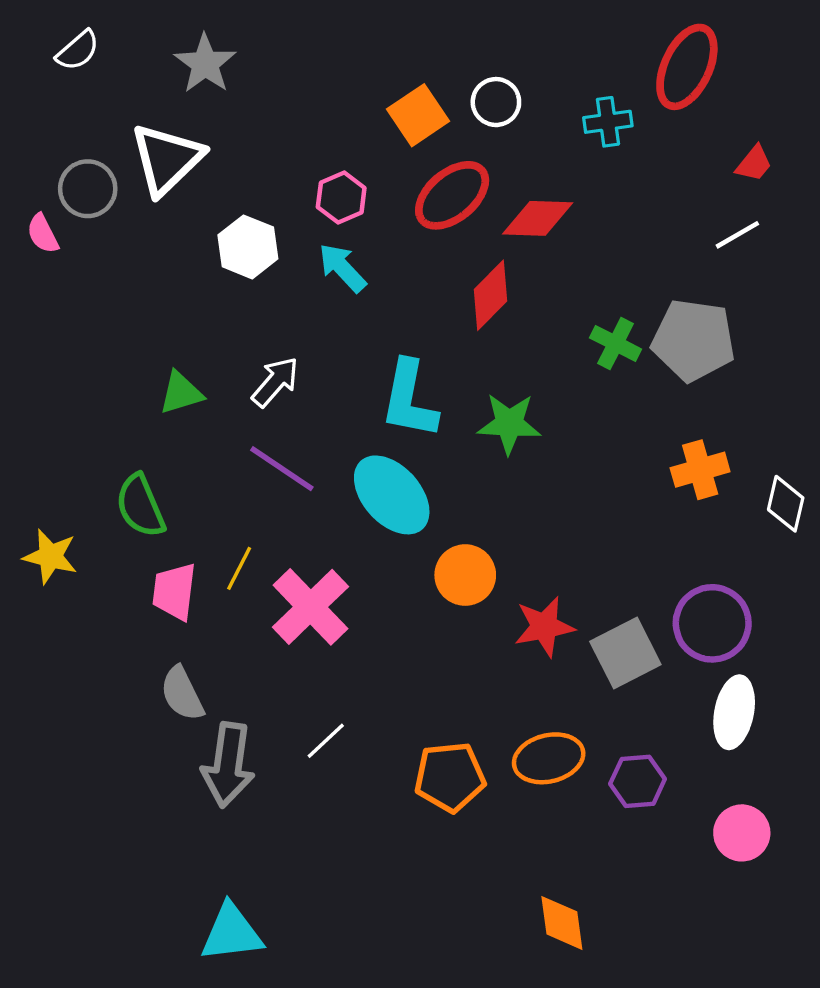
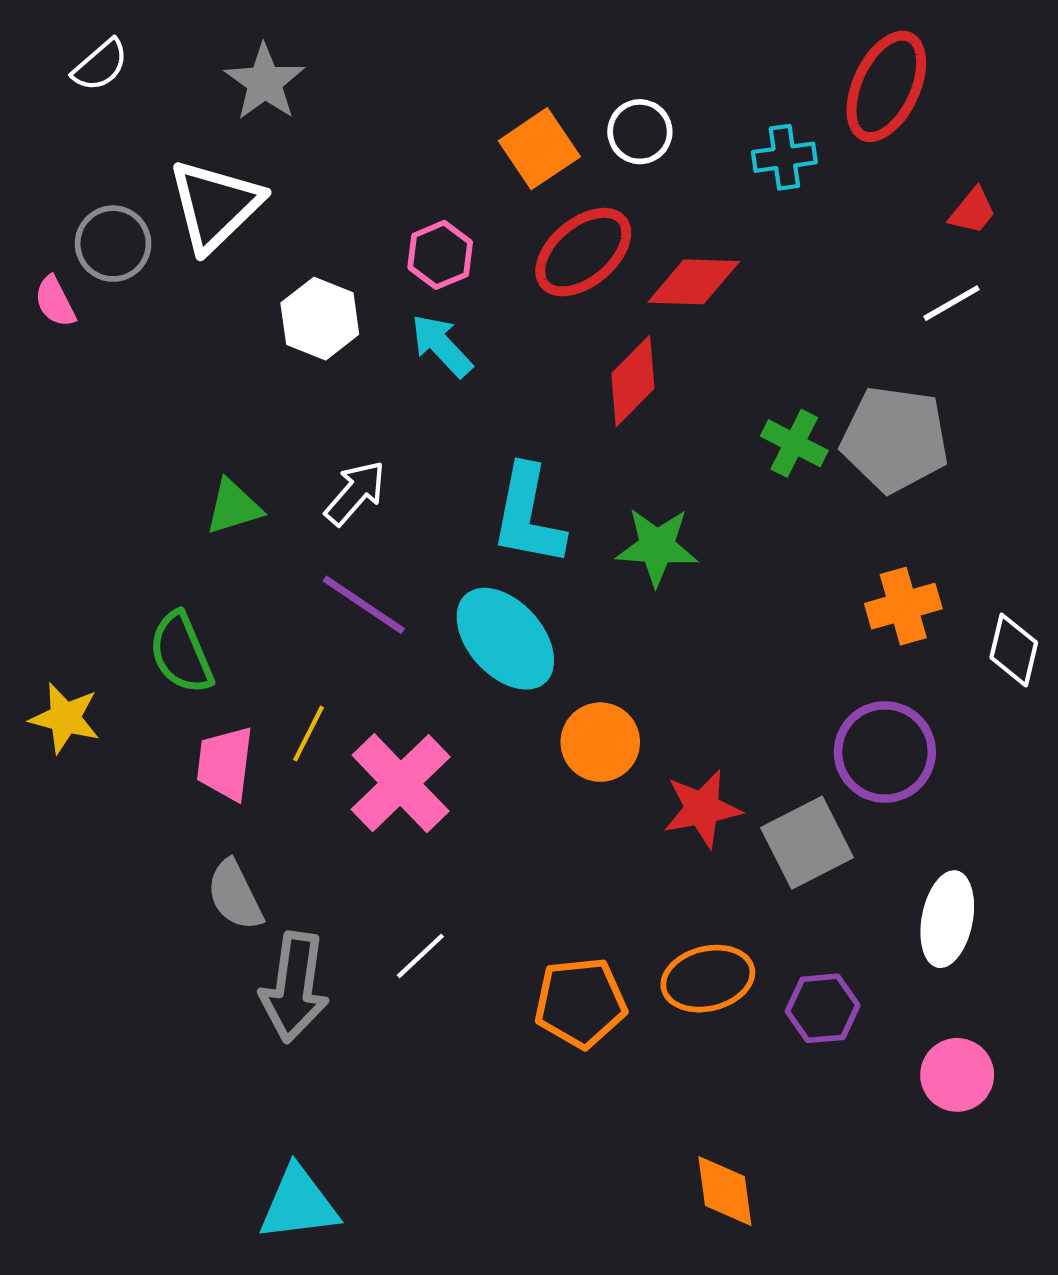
purple circle: (712, 623) -> (885, 752), moved

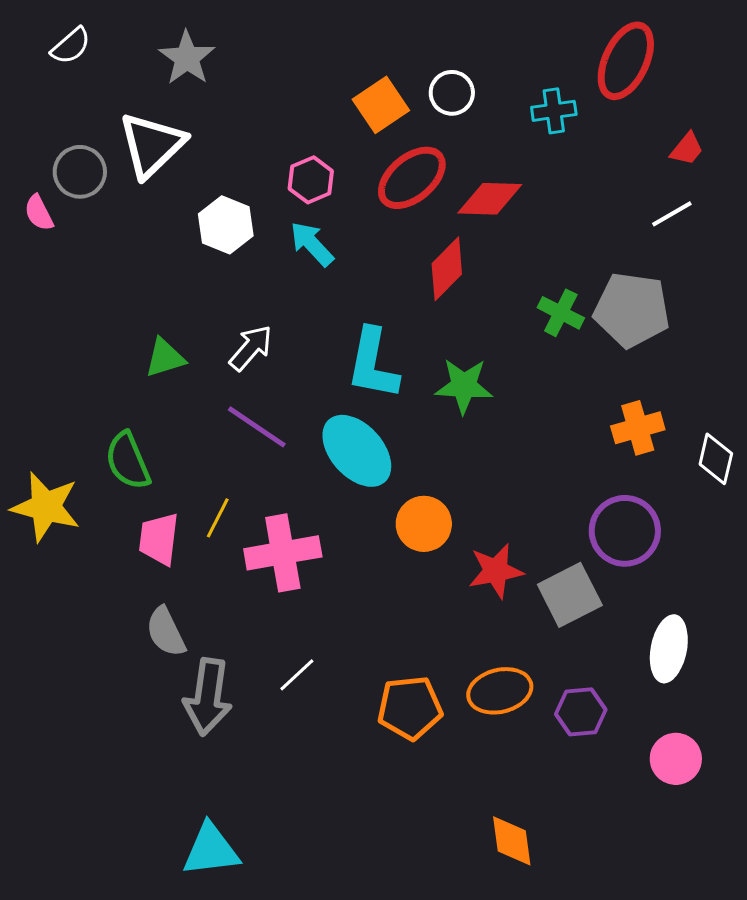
yellow star: (65, 718) -> (46, 507), size x1.4
pink cross: (401, 783) -> (283, 553), turned 34

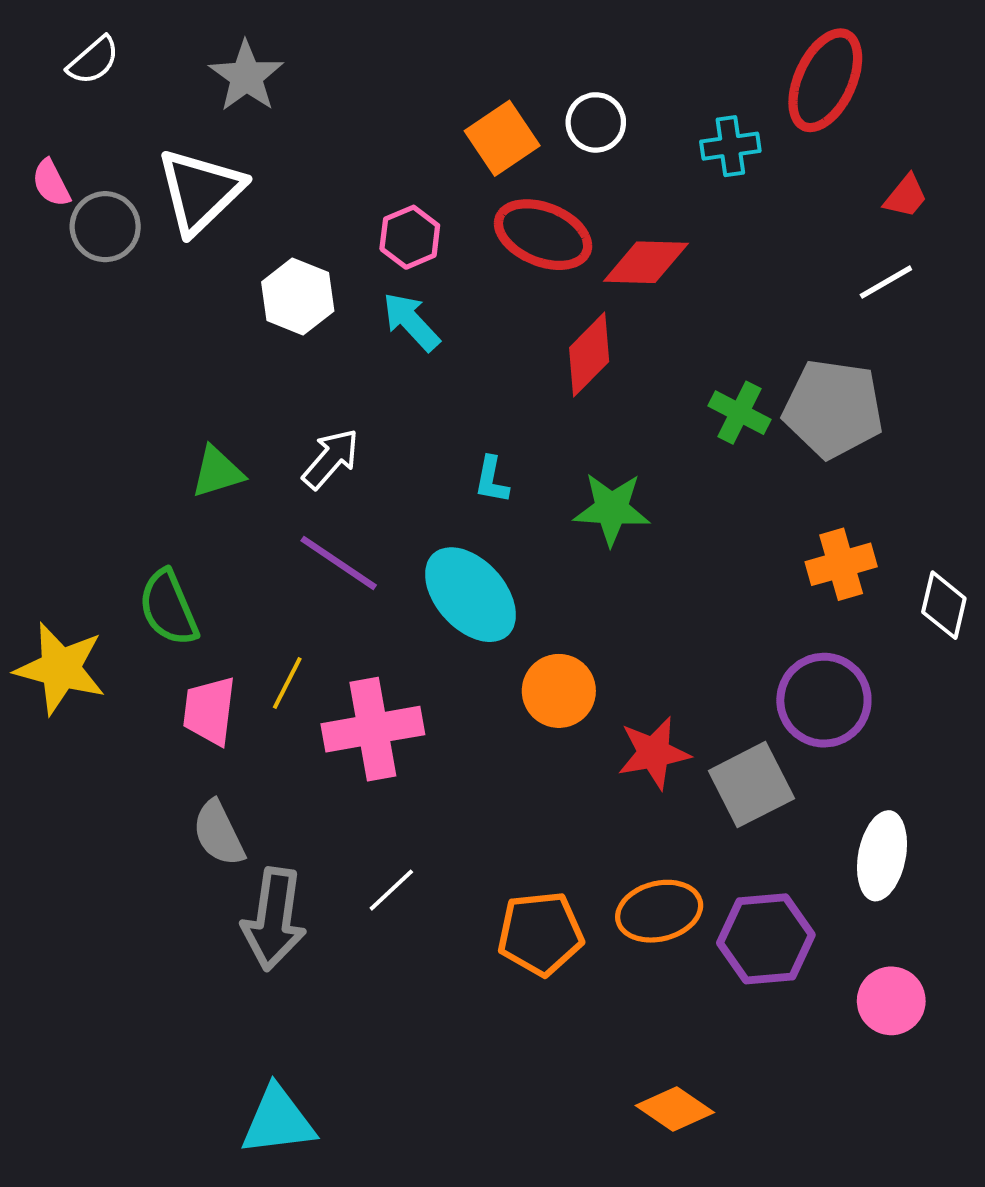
red ellipse: (412, 178) -> (543, 235), turned 62
pink semicircle: (39, 213) -> (51, 183), moved
cyan L-shape: (373, 364) -> (492, 480), size x0.5
purple hexagon: (581, 712) -> (766, 939), size x1.4
orange diamond: (512, 841) -> (675, 1109), turned -48

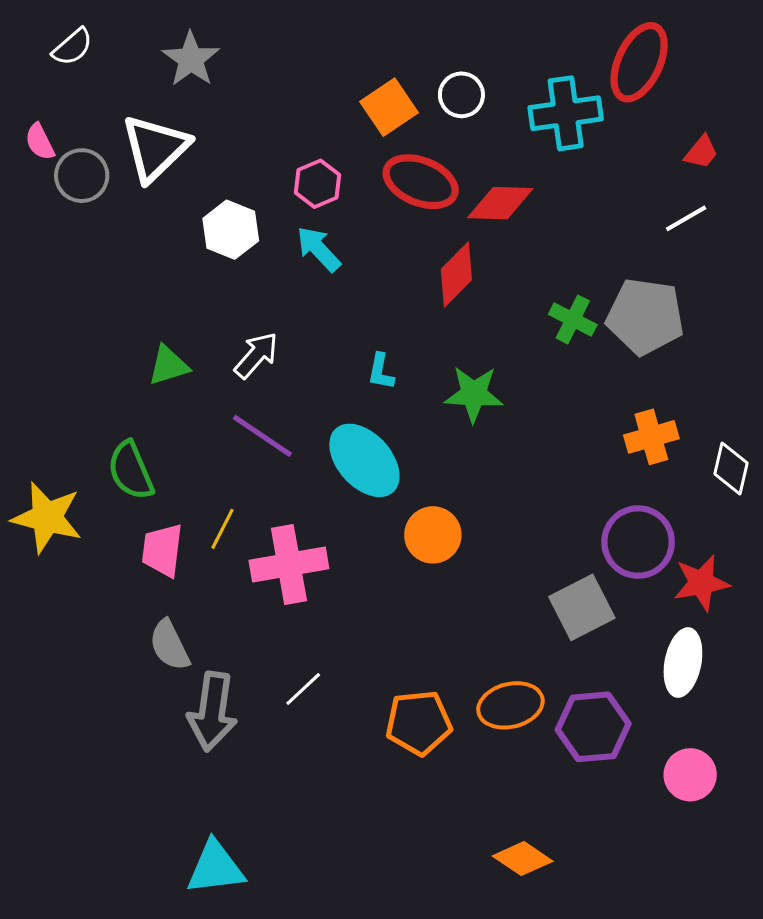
cyan cross: (730, 146) -> (566, 113), size x1.6
red star: (654, 753) -> (701, 583), moved

